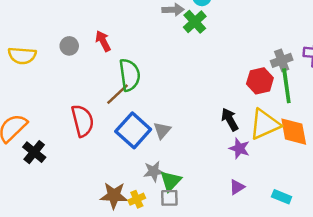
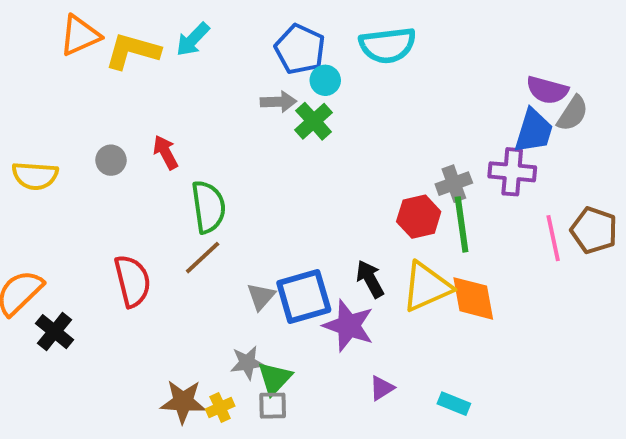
brown line: (117, 94) -> (203, 258), moved
blue square: (133, 130) -> (304, 296), moved, turned 32
purple star: (239, 148) -> (349, 326), moved, size x1.5

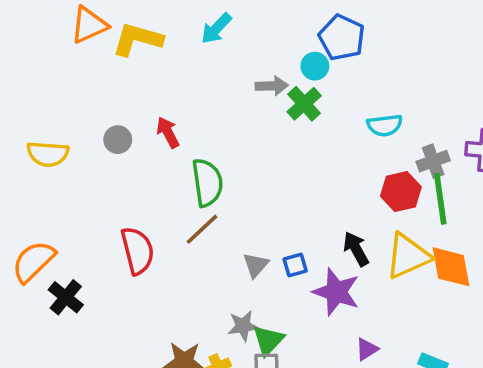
cyan arrow: (193, 39) -> (216, 28), moved
cyan semicircle: (388, 45) -> (385, 125), moved, size x0.7
blue pentagon: (300, 49) -> (342, 37), moved
blue square: (304, 296) -> (295, 265), size x0.5

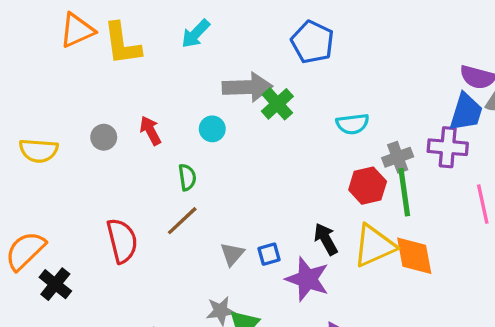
yellow L-shape: (137, 39) -> (122, 44), turned -114
cyan circle: (315, 66) -> (212, 129), moved
gray arrow: (272, 86) -> (247, 87), size x1.6
green semicircle: (207, 183) -> (187, 177), size x0.6

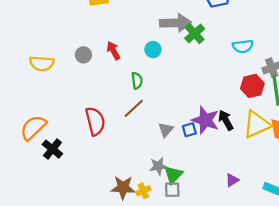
purple star: (307, 279) -> (205, 120), moved

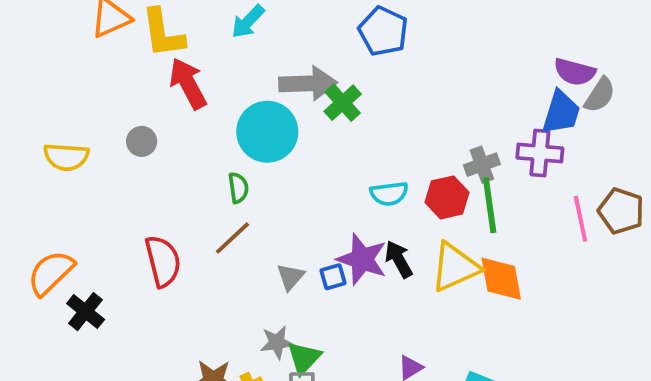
cyan semicircle: (243, 46) -> (389, 194), moved
cyan circle: (153, 50) -> (267, 132), size x2.0
red arrow: (113, 51) -> (188, 83), moved, size x1.5

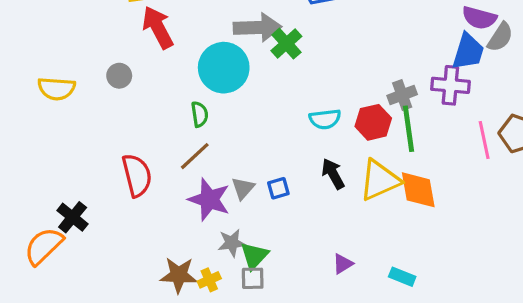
purple star: (362, 259) -> (209, 199), moved
orange semicircle: (51, 273) -> (44, 246), moved

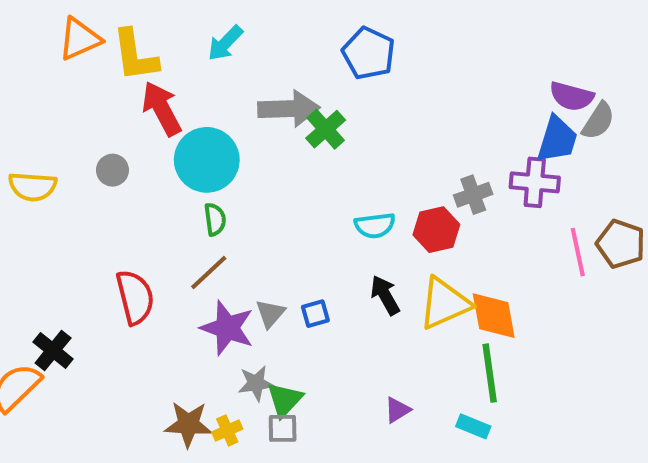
cyan circle: (224, 68) -> (207, 160), moved
green line: (409, 129) -> (490, 373), moved

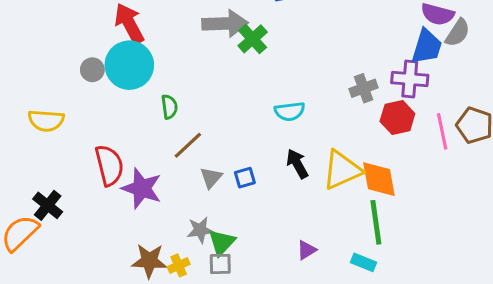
cyan circle: (207, 160) -> (129, 65), moved
yellow semicircle: (33, 187) -> (46, 121), moved
red hexagon: (436, 230) -> (397, 118), moved
brown line: (209, 273) -> (188, 145), moved
purple star: (227, 328) -> (142, 188), moved

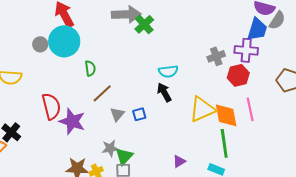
pink line: (442, 131) -> (250, 109), moved
black arrow: (297, 164) -> (164, 92), moved

